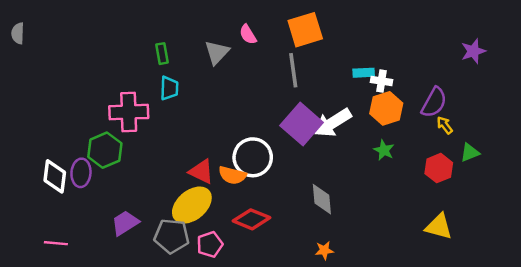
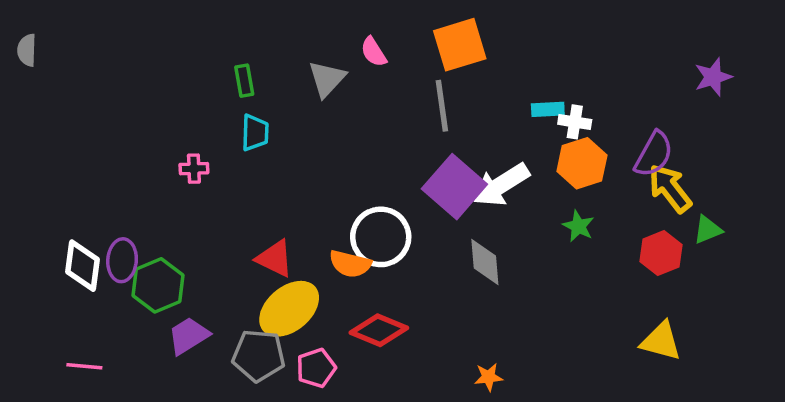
pink cross: (129, 112) -> (194, 169), size x0.5
yellow arrow: (445, 125) -> (670, 188), size x1.8
green hexagon: (105, 150) -> (158, 285), moved
red triangle: (201, 172) -> (275, 258), moved
gray diamond: (322, 199) -> (485, 262), moved

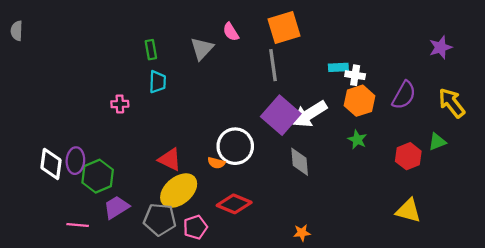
yellow arrow: (670, 188) -> (452, 103), moved
orange semicircle: (350, 264) -> (216, 163), size x0.7
pink line: (84, 366) -> (78, 225), moved

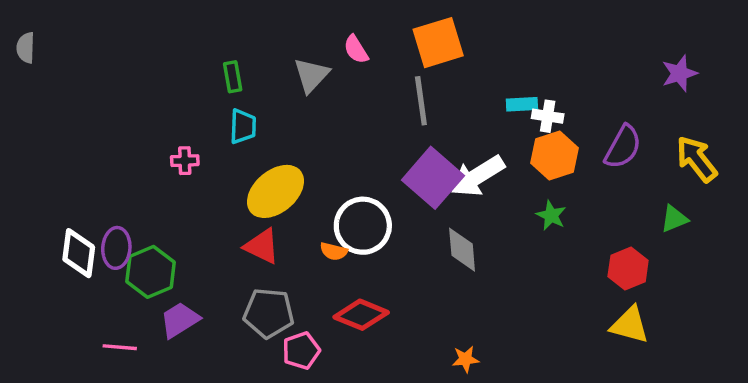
red hexagon: (408, 156) -> (628, 268), moved
yellow ellipse: (179, 191) -> (276, 191), moved
gray pentagon: (160, 219) -> (269, 313), moved

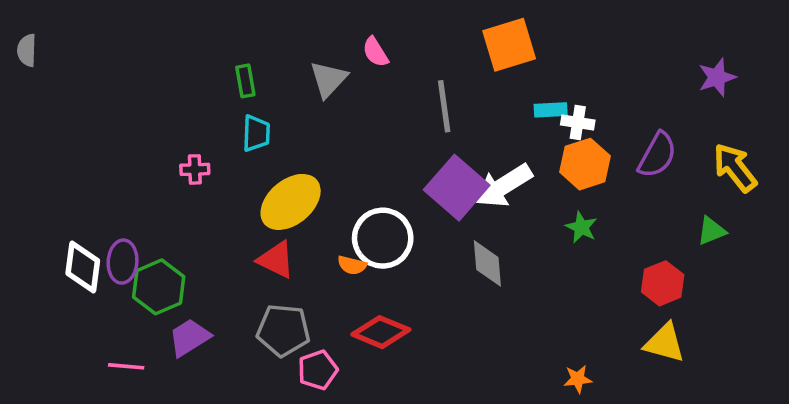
orange square: (438, 43) -> (509, 45), moved
orange star: (465, 359) -> (578, 379), moved

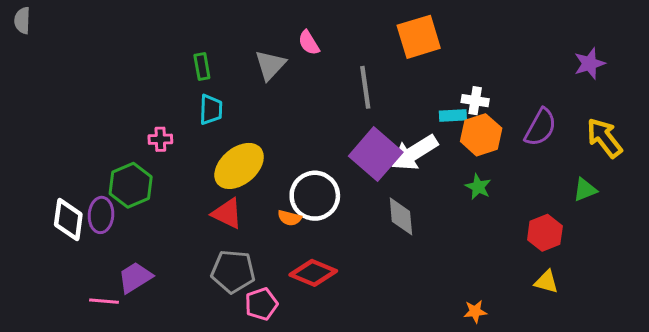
gray semicircle: (27, 50) -> (22, 20), moved
cyan rectangle: (551, 110) -> (453, 115), moved
green hexagon: (159, 287) -> (131, 185), moved
purple trapezoid: (189, 337) -> (135, 277), moved
yellow triangle: (664, 343) -> (546, 282), size x0.7

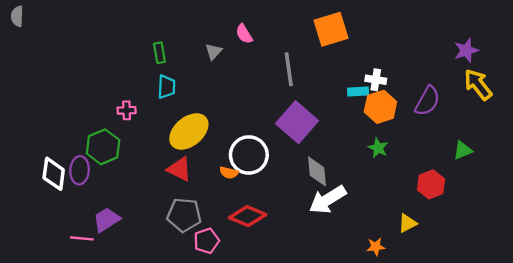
gray triangle: (270, 65) -> (214, 52), size x0.7
yellow arrow: (604, 138) -> (478, 84), moved
white arrow: (414, 153) -> (328, 200), moved
yellow triangle: (546, 282) -> (407, 223), moved, turned -42

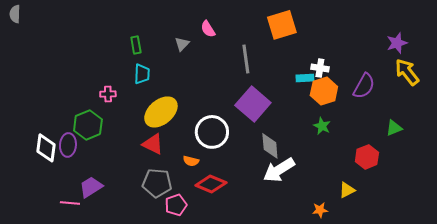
orange semicircle: (229, 173) -> (191, 161), moved

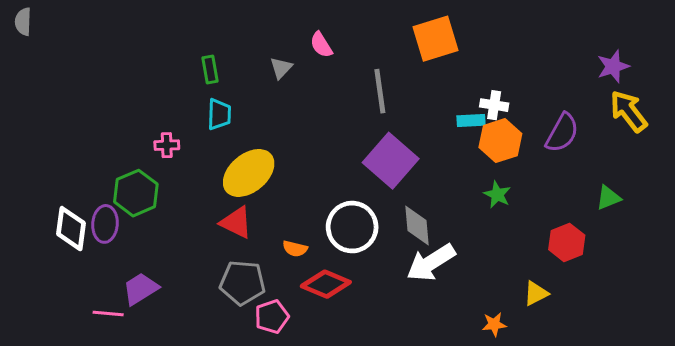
white circle: (212, 132) -> (352, 227), moved

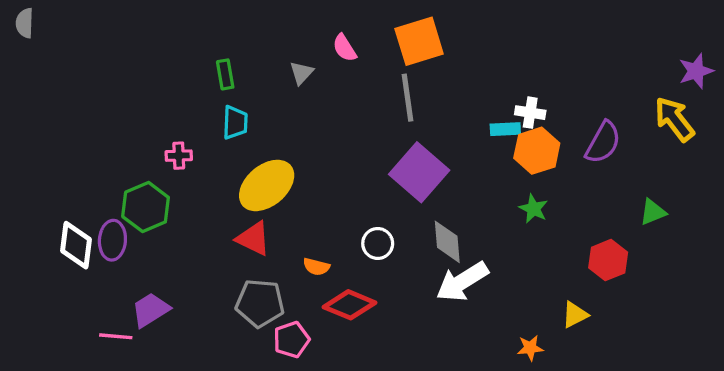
orange square: (435, 39) -> (419, 41), moved
purple star: (613, 66) -> (696, 71), moved
white circle: (352, 227) -> (378, 243), size x0.6

